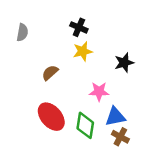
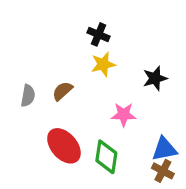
gray semicircle: (22, 32) -> (28, 96), moved
blue triangle: (115, 117) -> (164, 149), moved
brown cross: (120, 137) -> (163, 171), moved

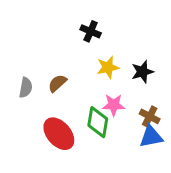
yellow star: (103, 64) -> (108, 67), moved
green diamond: (106, 157) -> (98, 122), moved
brown cross: (163, 171) -> (150, 116), moved

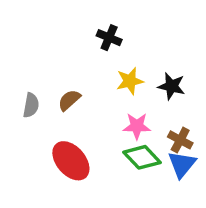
black star: (142, 72) -> (172, 86), turned 30
green diamond: (98, 122) -> (142, 157), moved, turned -52
blue triangle: (151, 137) -> (182, 164), turned -40

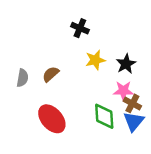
black star: (172, 86) -> (126, 64), turned 30
pink star: (137, 126) -> (123, 91), moved
green diamond: (142, 157) -> (104, 116), turned 40

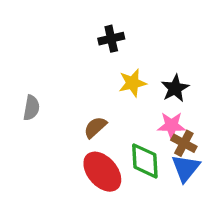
black cross: (80, 28) -> (111, 39), turned -36
brown semicircle: (51, 74) -> (95, 127), moved
red ellipse: (52, 119) -> (102, 172), moved

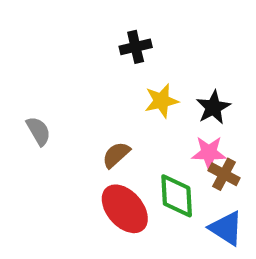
gray semicircle: (31, 108) -> (38, 131), turned -40
blue triangle: (186, 168) -> (226, 228), moved, turned -36

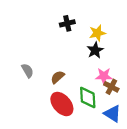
yellow star: (161, 101) -> (97, 33), moved
black star: (213, 107) -> (95, 50), moved
gray semicircle: (38, 131) -> (27, 71), moved

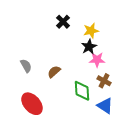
black cross: (67, 23) -> (63, 22), turned -32
pink star: (104, 76) -> (97, 60), moved
red ellipse: (62, 104) -> (32, 104), moved

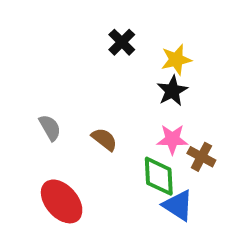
pink star: (97, 60) -> (172, 139), moved
brown semicircle: (54, 72) -> (104, 139), turned 80
blue triangle: (105, 106) -> (178, 205), moved

